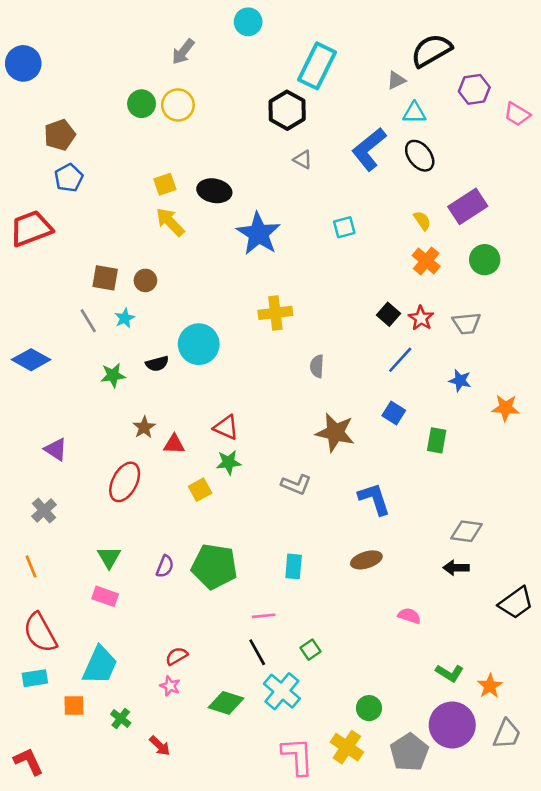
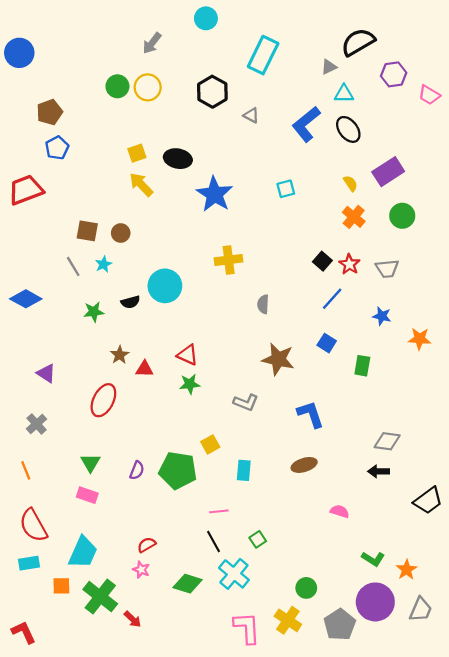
black hexagon: (287, 110) -> (212, 92), moved
gray triangle: (303, 160) -> (251, 115), moved
yellow square: (200, 490) -> (210, 444), moved
green cross: (121, 718) -> (100, 597), size x2.0

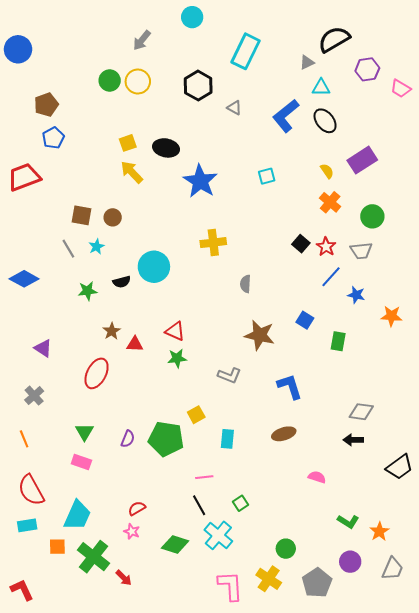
green circle: (402, 216) -> (372, 216), moved
blue line: (332, 299) -> (331, 277), moved
purple circle: (375, 602) -> (350, 562), size x0.6

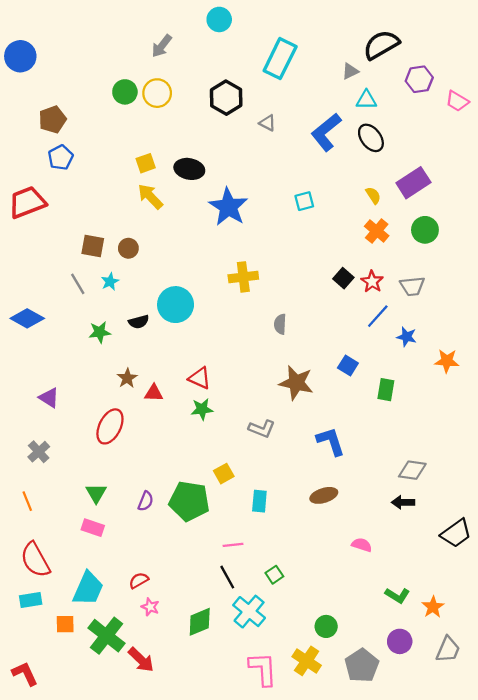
green circle: (372, 216) -> (425, 230), moved
red semicircle: (137, 508) -> (139, 580), moved
green diamond: (175, 545) -> (200, 622), turned -40
red arrow: (124, 578) -> (141, 660), size x1.4

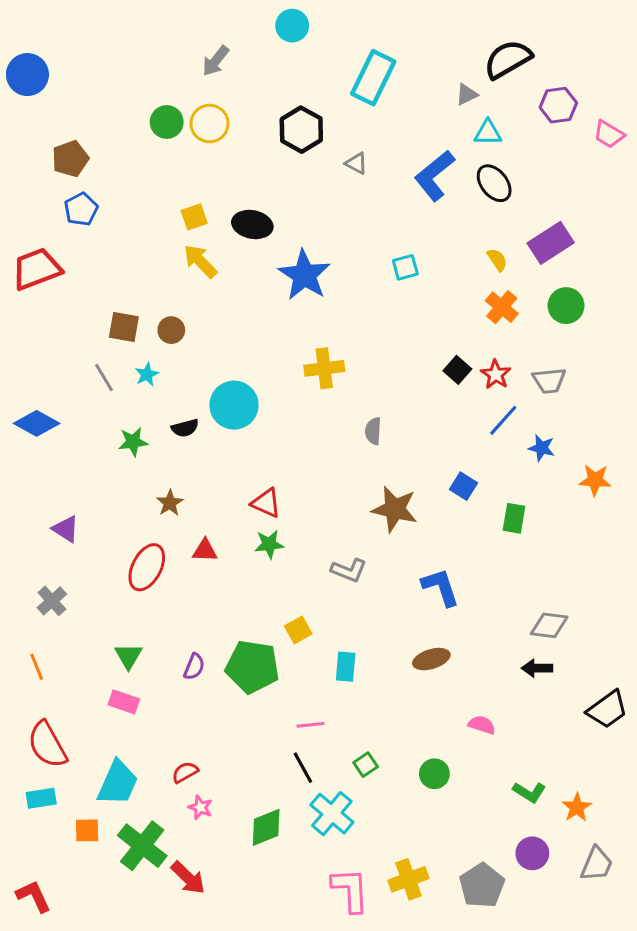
red triangle: (154, 393) -> (205, 550), moved
green circle: (326, 626) -> (434, 774), moved
yellow cross: (307, 661) -> (408, 879), turned 36

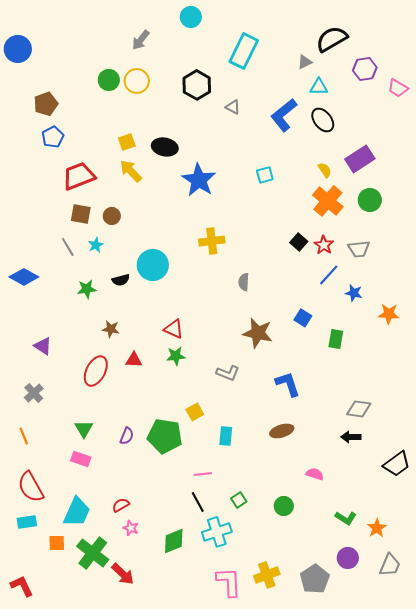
red trapezoid: (37, 269) -> (79, 176), moved
orange cross: (502, 307) -> (328, 201), size x1.4
brown star: (170, 503) -> (111, 329), turned -30
cyan cross: (332, 814) -> (217, 532), turned 32

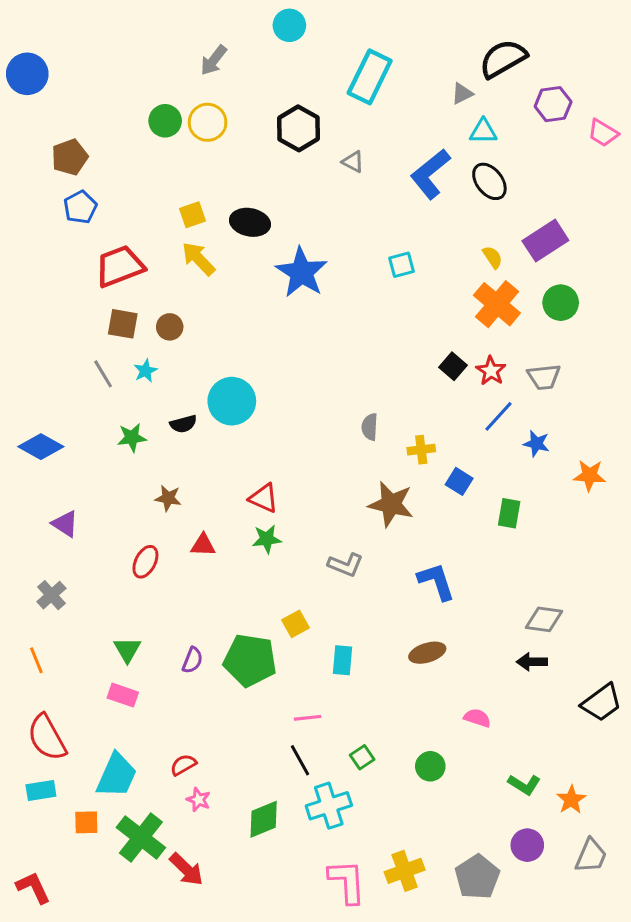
yellow cross: (212, 241) -> (421, 450), moved, size x0.7
blue diamond: (24, 277) -> (41, 447), moved
red ellipse: (96, 371) -> (145, 562), size x0.7

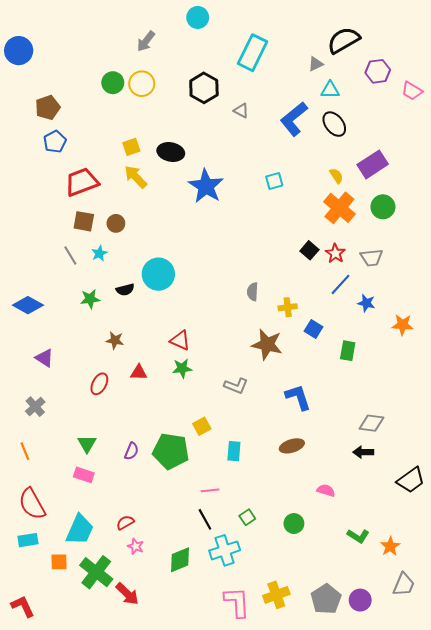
purple circle: (527, 845) -> (360, 600), moved

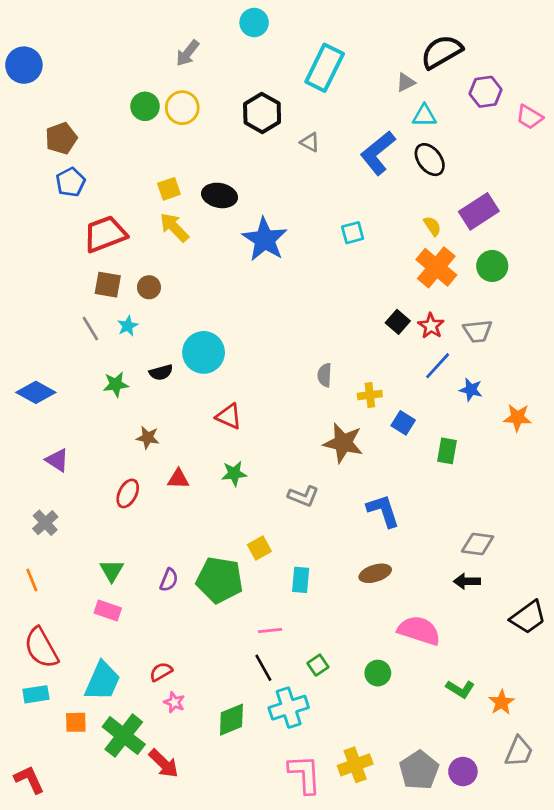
red triangle: (180, 340) -> (229, 416), moved
pink semicircle: (326, 490) -> (419, 630), size x1.8

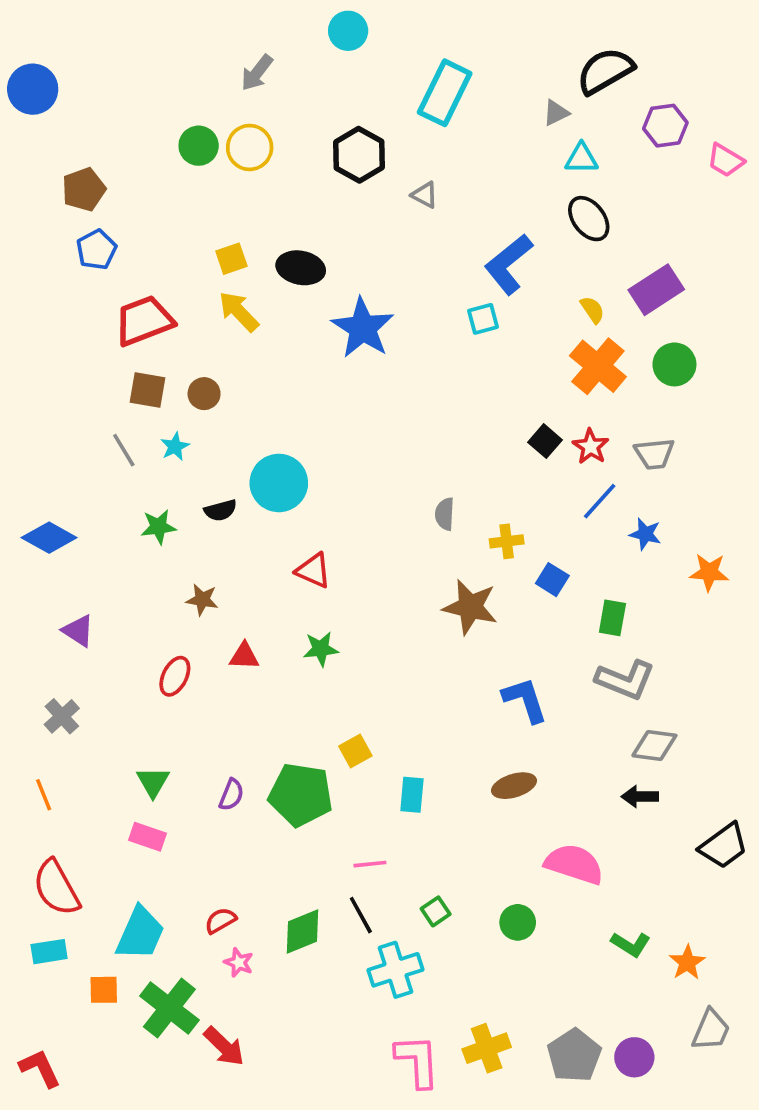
blue L-shape: (378, 153) -> (509, 264), moved
gray L-shape: (303, 496) -> (625, 680), moved, size x1.4
green diamond: (231, 720) -> (303, 931), moved

